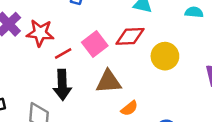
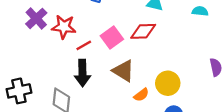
yellow circle: (165, 56) -> (168, 83), moved
brown triangle: (109, 82) -> (123, 71), turned 35

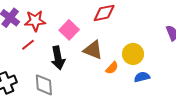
pink square: (112, 37) -> (69, 30), moved
red line: (84, 45) -> (28, 45), moved

